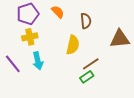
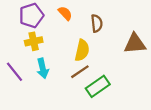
brown line: (91, 64) -> (80, 72), moved
green rectangle: (87, 77) -> (98, 86), size x1.5

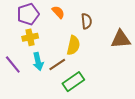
brown line: (80, 72) -> (57, 64), moved
green rectangle: (98, 86) -> (73, 82), moved

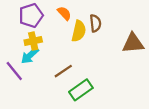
yellow semicircle: (73, 45) -> (79, 31), moved
cyan arrow: (38, 61) -> (30, 55), moved, turned 60

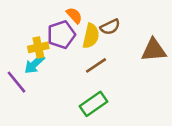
purple pentagon: (31, 15) -> (61, 35), moved
brown semicircle: (95, 23) -> (110, 27), turned 70
brown line: (63, 71) -> (96, 65), moved

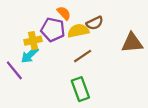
purple pentagon: (61, 35) -> (53, 30), turned 30
yellow semicircle: (91, 36) -> (78, 31), turned -115
green rectangle: (93, 104) -> (80, 89), turned -75

